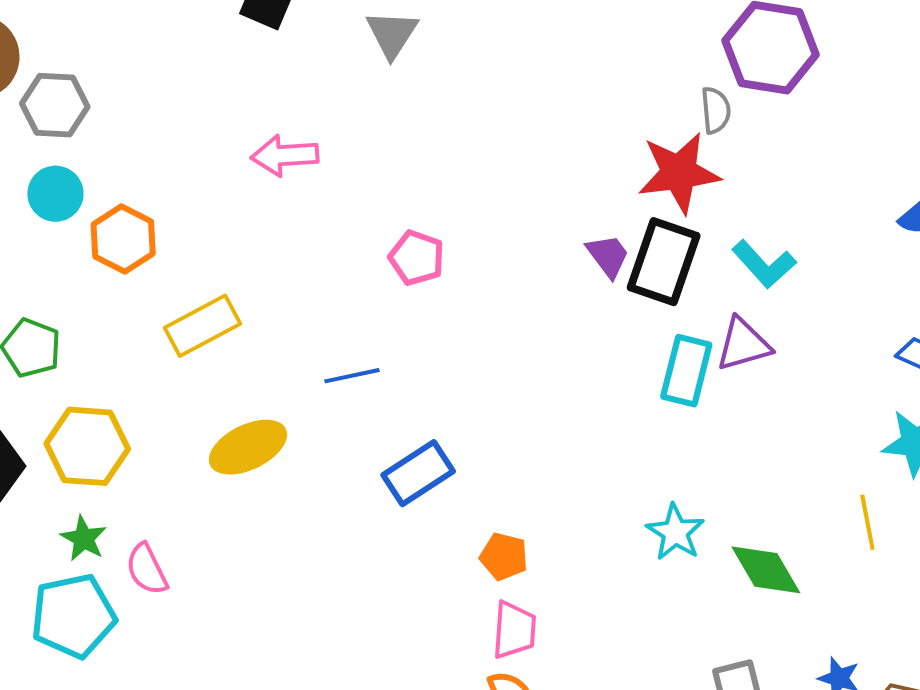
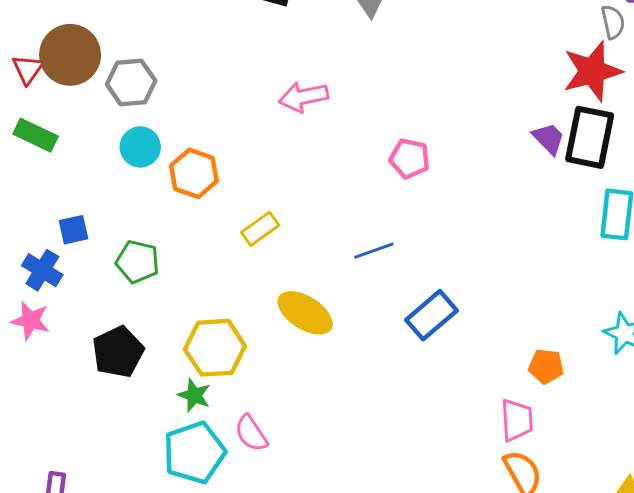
yellow rectangle: (202, 326) -> (260, 229), size x0.7
yellow hexagon: (87, 446) -> (215, 348), moved
yellow ellipse: (248, 447) -> (305, 313), turned 66
orange pentagon: (504, 556) -> (546, 366), moved
pink semicircle: (147, 569) -> (251, 433), moved

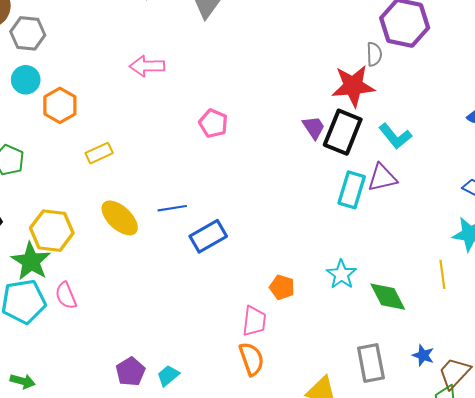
blue line: (374, 251) -> (172, 208), moved
green star: (194, 395) -> (31, 261), size x1.6

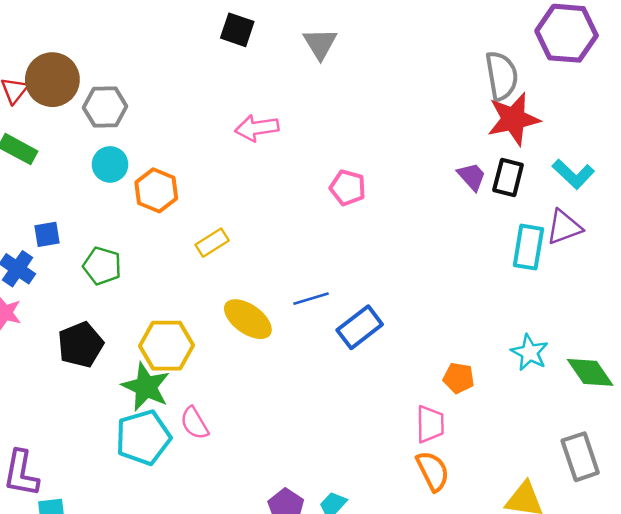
gray semicircle: (374, 54) -> (502, 76), moved, size x1.6
black rectangle: (343, 132) -> (508, 177), size x0.7

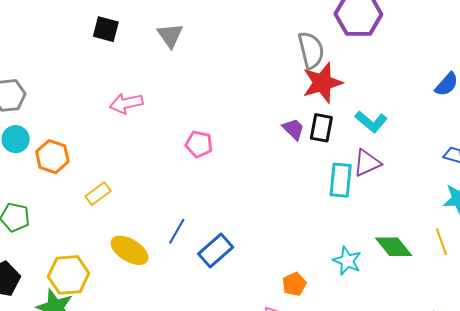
blue line: (311, 299) -> (177, 231), turned -40
green diamond: (590, 372) -> (394, 247), moved
orange pentagon: (459, 378) -> (294, 284), turned -30

